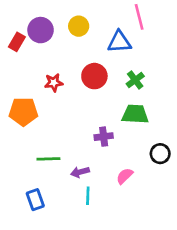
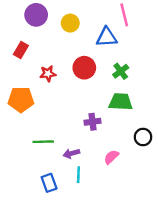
purple circle: (41, 30) -> (36, 15), moved
red rectangle: (17, 42) -> (21, 50), moved
blue rectangle: (35, 200) -> (49, 183), moved

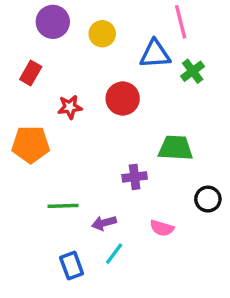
green cross: (121, 71) -> (193, 71), moved
pink semicircle: (111, 157) -> (162, 228), turned -119
cyan line: (78, 175) -> (114, 254), turned 35

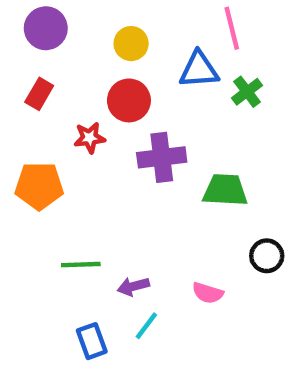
purple circle: (53, 22) -> (46, 28), moved
red circle: (123, 99) -> (129, 100), moved
purple cross: (135, 177) -> (162, 157), moved, size x1.5

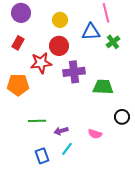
red star: (90, 138) -> (41, 63), size x1.5

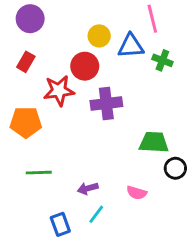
yellow circle: (60, 20) -> (99, 36), moved
green cross: (113, 42) -> (162, 60), turned -32
green trapezoid: (103, 87) -> (154, 142), moved
green line: (37, 121) -> (39, 173), moved

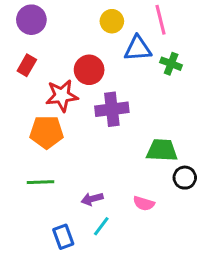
yellow circle: (99, 36) -> (112, 21), moved
orange pentagon: (26, 122) -> (47, 132), moved

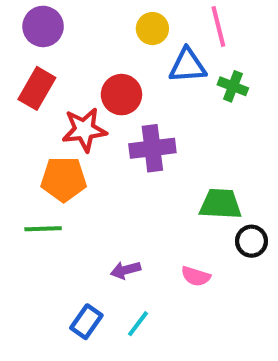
red rectangle: (27, 65) -> (37, 88), size x1.4
green line: (41, 182) -> (43, 229), moved
cyan line: (101, 226) -> (138, 324), moved
blue rectangle: (63, 237) -> (86, 322), turned 55

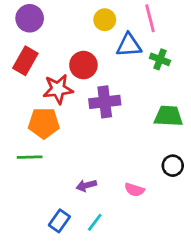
green trapezoid: (221, 204) -> (168, 116), moved

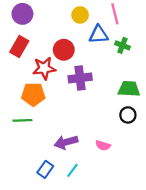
black circle: (173, 166) -> (128, 115), moved
purple arrow: (86, 185) -> (66, 142), size x1.5

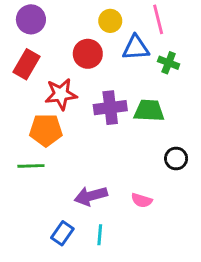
red circle: (64, 50) -> (88, 54), moved
green trapezoid: (129, 89) -> (149, 111), moved
cyan line: (72, 170) -> (100, 235), turned -32

